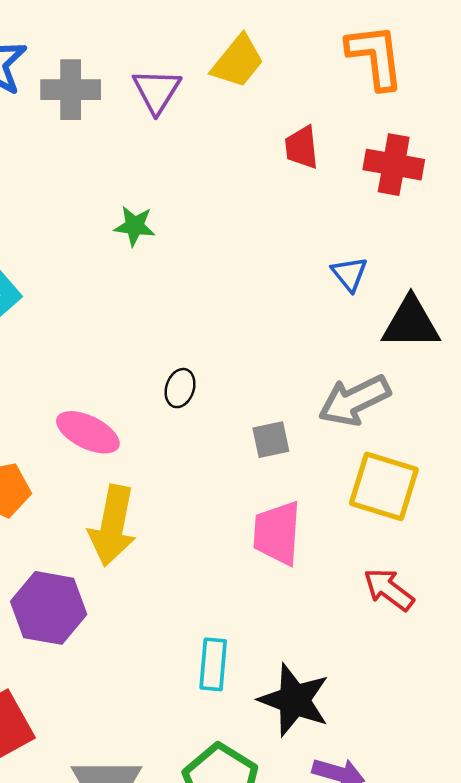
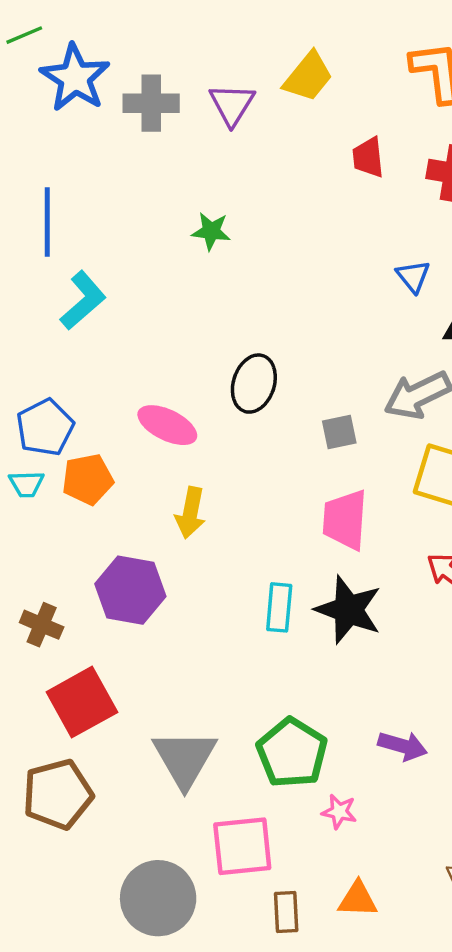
black ellipse: (180, 388) -> (254, 384), size x1.6
yellow arrow: (112, 526) -> (190, 513), size x0.7
cyan rectangle: (213, 664) -> (279, 607), moved
black star: (294, 700) -> (348, 610), moved

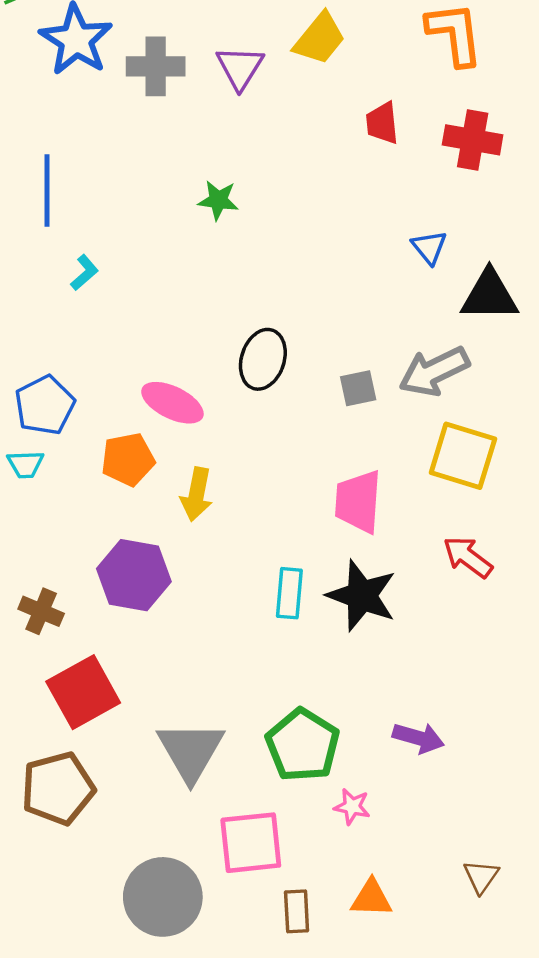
cyan L-shape: (83, 300) -> (84, 273), size x0.6
gray square: (339, 432) -> (358, 388), moved
orange pentagon: (88, 479) -> (128, 459), moved

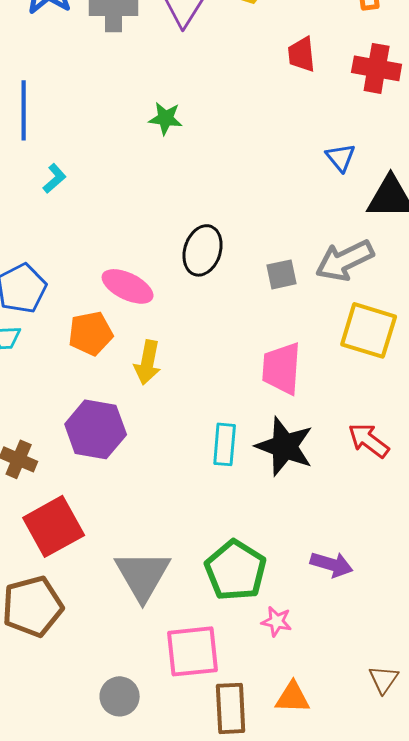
red arrow: (468, 557) -> (369, 440), moved
gray circle: (163, 897) -> (120, 696), size x0.6
brown rectangle: (297, 911) -> (231, 708), size x1.4

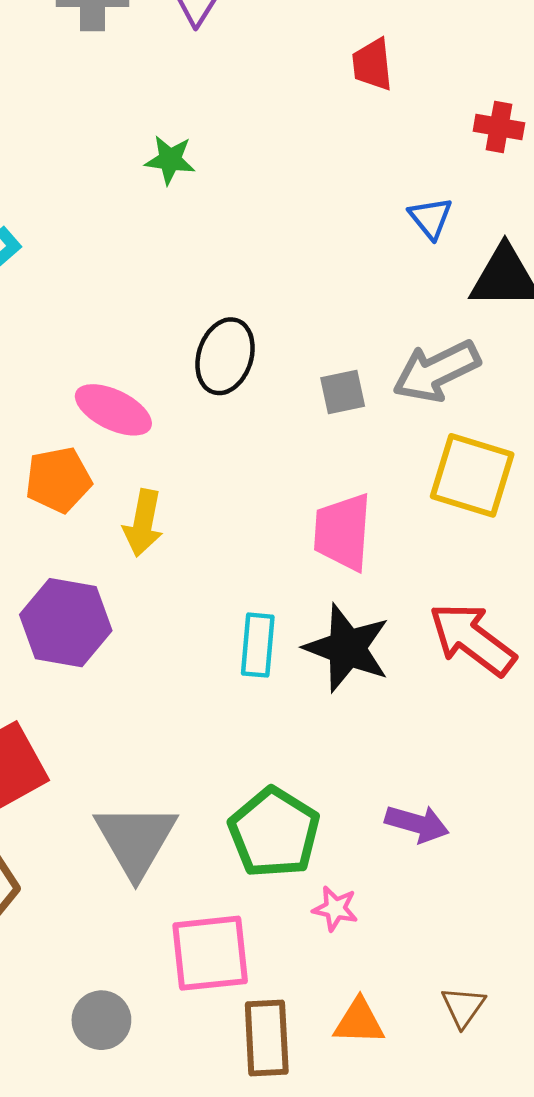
red cross: (377, 68) -> (499, 127), moved, size x0.7
red arrow: (369, 440) -> (472, 639), size x1.4
brown triangle: (384, 679) -> (463, 1007), moved

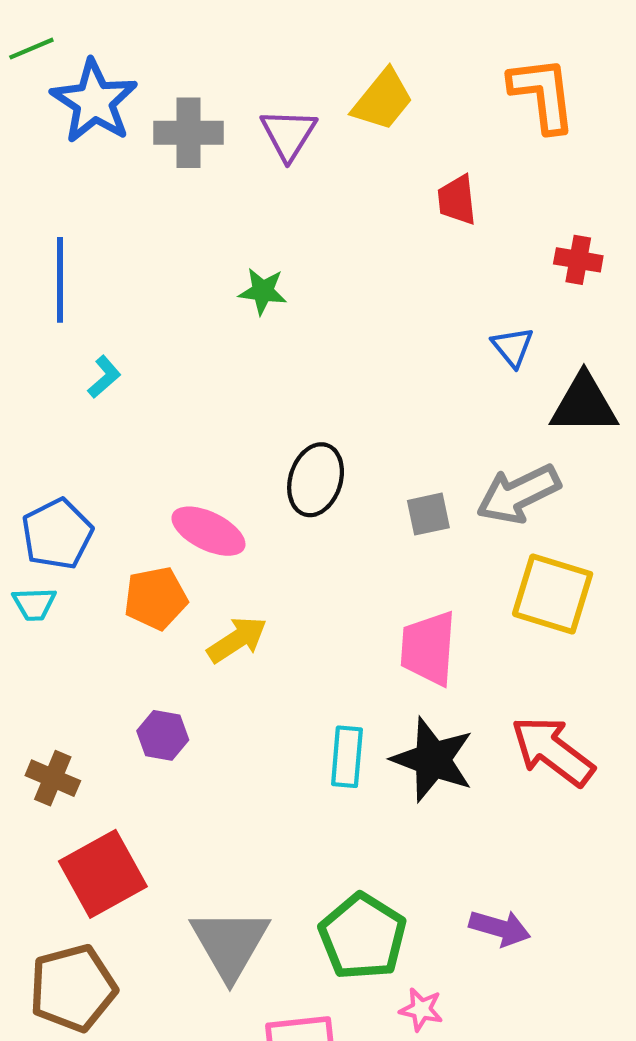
yellow arrow: (143, 523) -> (237, 640), turned -134
purple hexagon: (66, 623) -> (163, 735), size x0.6

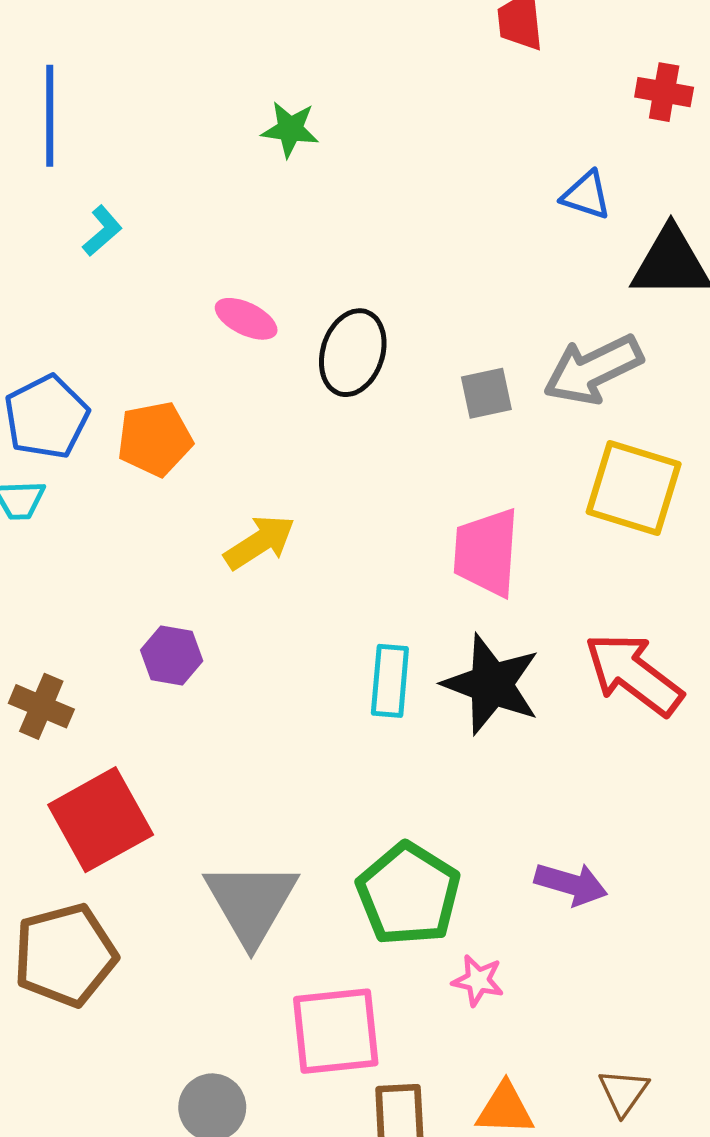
blue triangle: (513, 347) -> (586, 195), turned -33
pink ellipse: (208, 531) -> (246, 319), moved, size x0.7
orange pentagon: (156, 598) -> (155, 439), moved

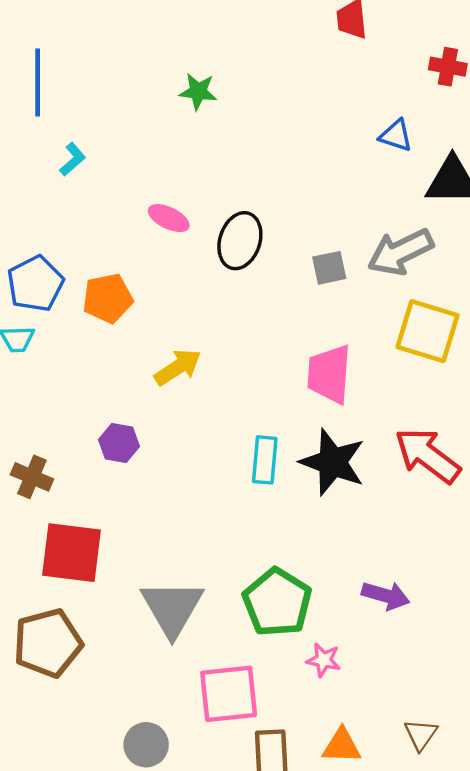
red square: (101, 820) -> (72, 553), turned 36

